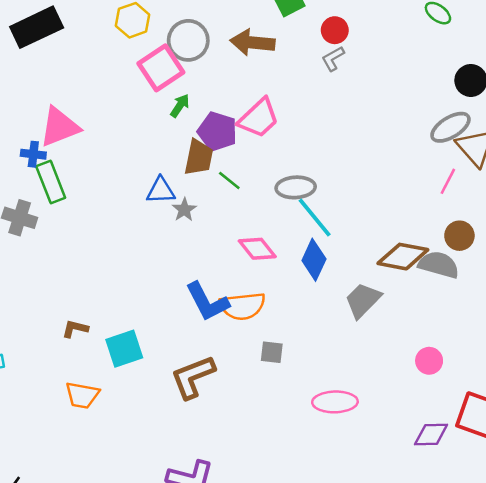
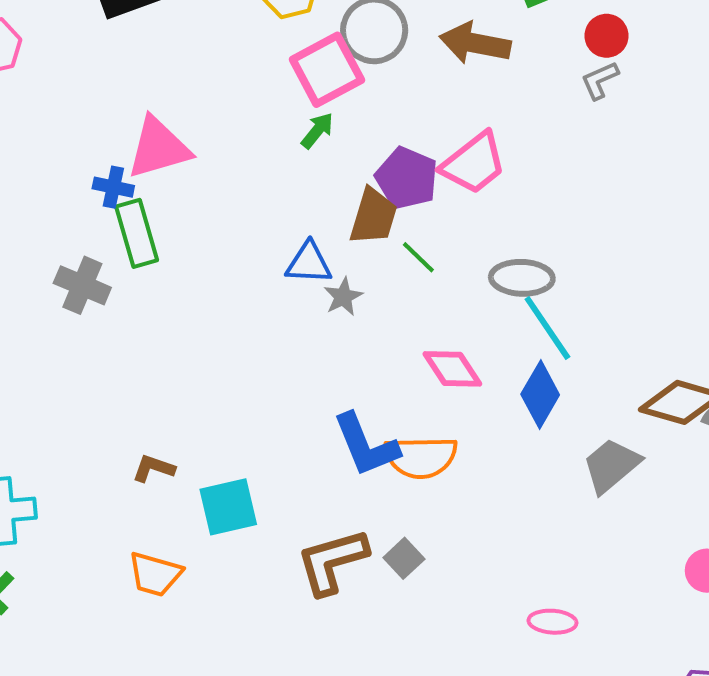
green arrow: (180, 106) -> (317, 130), moved
gray square: (272, 352) -> (404, 558), moved, turned 35
pink ellipse: (335, 402) -> (553, 622), size x0.7

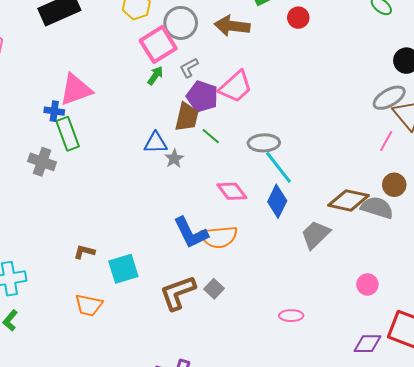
gray L-shape: (600, 80) -> (189, 68), moved

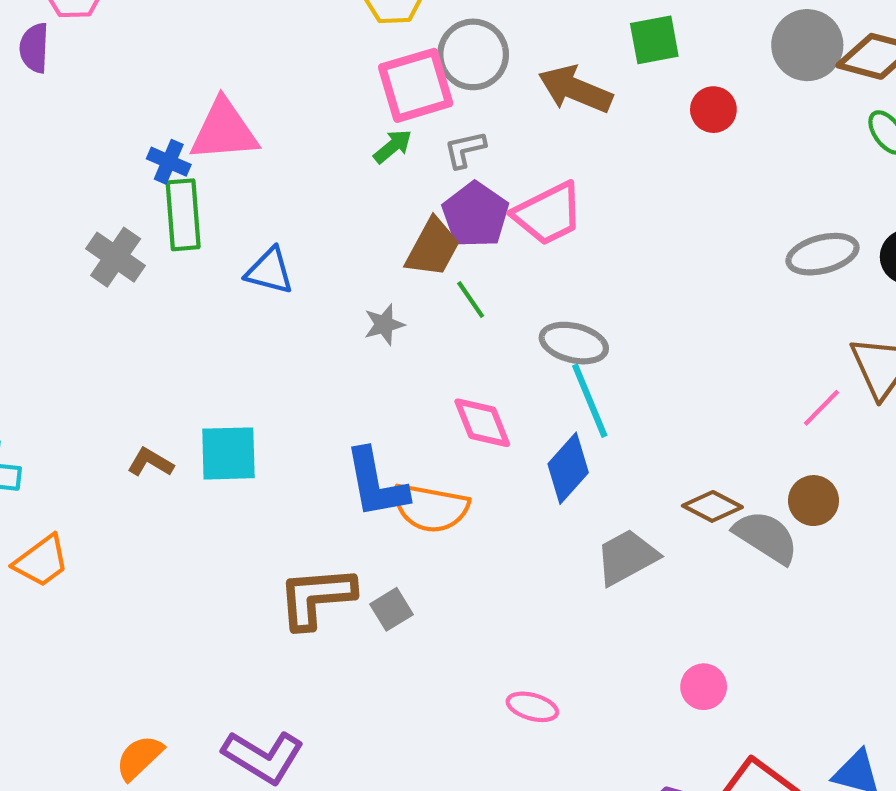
gray ellipse: (389, 98) -> (822, 254), moved
blue triangle: (156, 143) -> (270, 271), moved
brown diamond: (348, 200) -> (712, 506), size x0.7
cyan square: (123, 269) -> (228, 453), moved
orange trapezoid: (89, 305) -> (41, 561), moved, turned -64

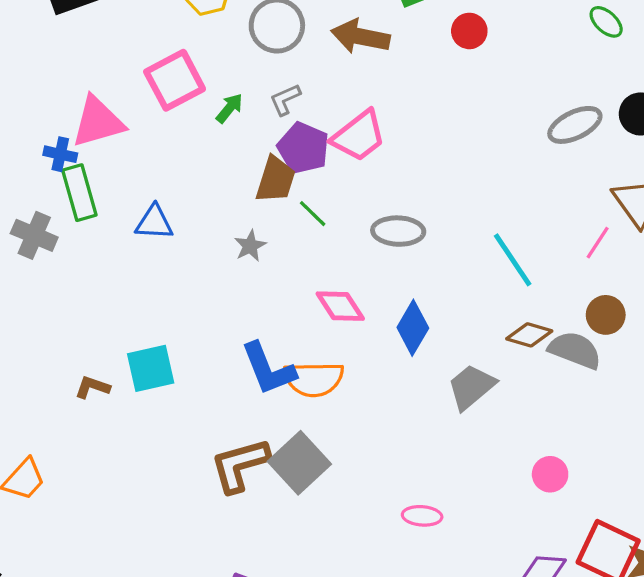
pink square: (416, 85) -> (175, 80), moved
cyan line: (590, 401) -> (513, 260), moved
gray square: (392, 609) -> (299, 463), size x1.8

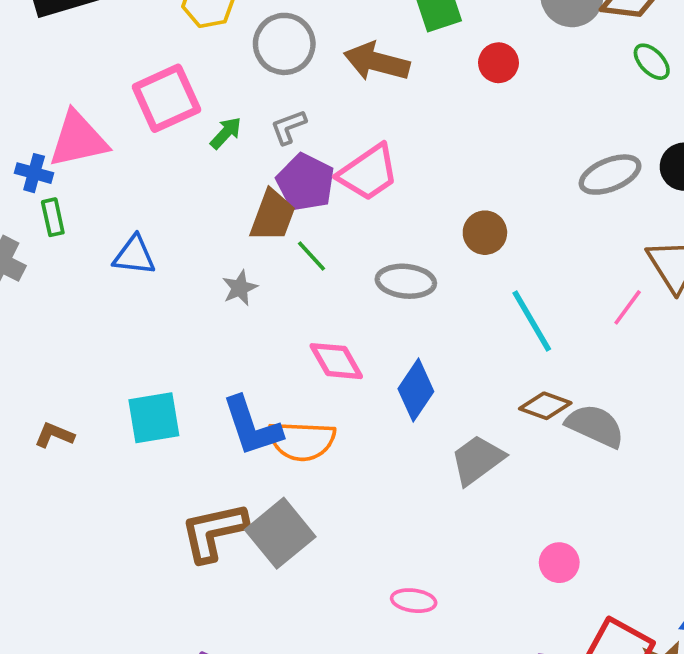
green rectangle: (79, 193) -> (53, 217), size x0.6
brown circle: (606, 315) -> (485, 233), moved
cyan square: (151, 368) -> (154, 418), moved

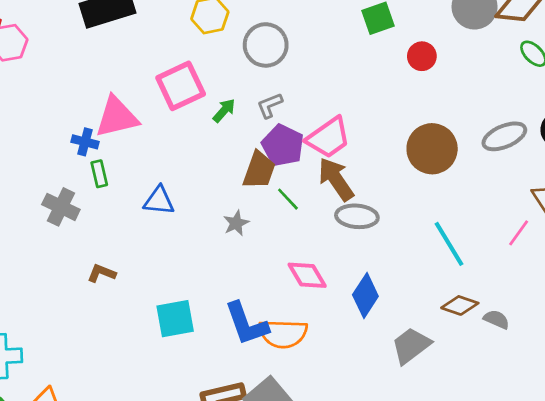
brown arrow: (377, 62) -> (336, 179), moved, turned 42
brown circle: (485, 233) -> (432, 149), moved, size x1.6
gray semicircle: (595, 426) -> (496, 319), size x0.6
brown L-shape: (54, 435) -> (101, 273), moved

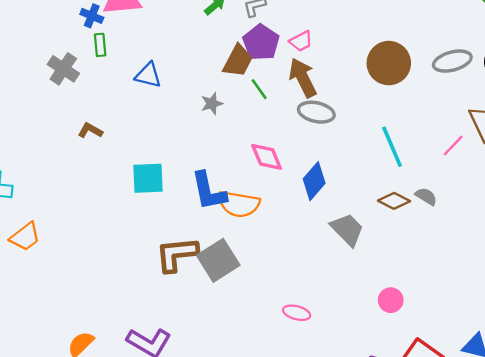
pink trapezoid: (328, 138) -> (301, 41), size x0.6
gray semicircle: (496, 319) -> (426, 196), moved
gray trapezoid: (411, 346) -> (347, 229), turned 75

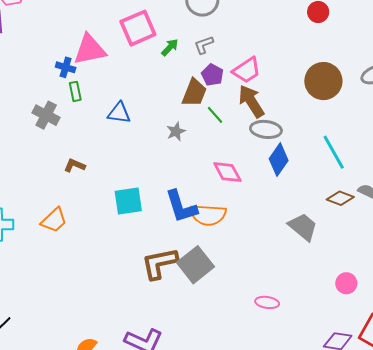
pink trapezoid: (301, 41) -> (247, 70), size x1.4
purple pentagon: (261, 42) -> (212, 75), size x0.7
blue diamond: (314, 181) -> (279, 160), moved
orange trapezoid: (25, 237) -> (54, 220), moved

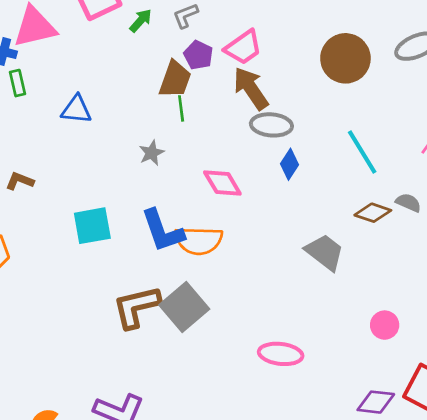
green line: (215, 115) -> (181, 108), moved, turned 36
gray star: (176, 131) -> (152, 153), moved
blue diamond: (279, 160) -> (290, 164), size x0.7
pink ellipse: (267, 302) -> (281, 354), size x1.4

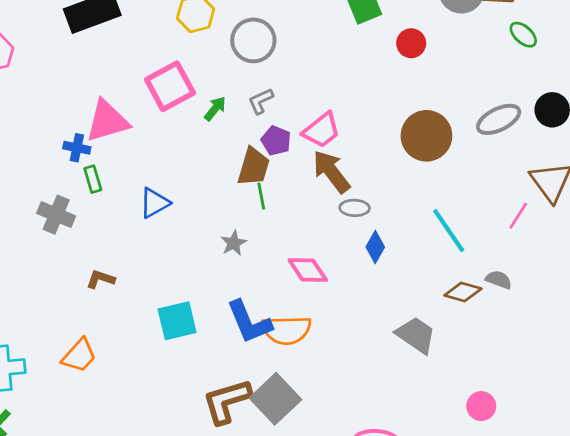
blue triangle: (76, 109) -> (154, 203), turned -32
gray ellipse: (271, 125) -> (355, 208), size x0.7

